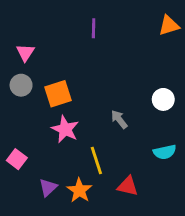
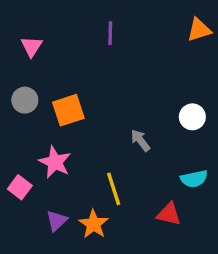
pink triangle: (25, 52) -> (32, 46), moved
pink star: (65, 129) -> (55, 162), moved
red triangle: (128, 186) -> (169, 214), moved

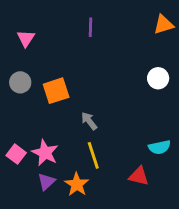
white circle: (192, 117) -> (158, 78), moved
gray arrow: (140, 140) -> (89, 121), moved
pink star: (55, 162) -> (45, 153), moved

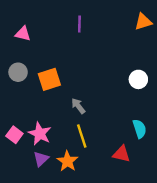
pink triangle: (26, 38) -> (23, 34), turned -49
white circle: (158, 78) -> (138, 79), moved
cyan semicircle: (159, 147) -> (140, 129), turned -96

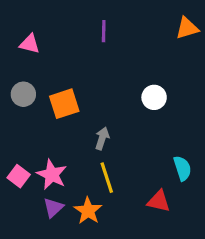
white circle: (138, 79) -> (154, 97), moved
gray arrow: (78, 106) -> (102, 138), turned 56

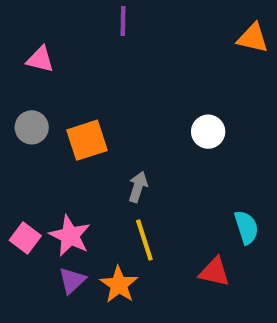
orange triangle: (187, 28) -> (253, 38), turned 30
purple line: (104, 31) -> (123, 21), moved

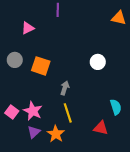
pink triangle: (40, 59) -> (28, 28), moved, turned -40
orange square: (87, 140) -> (41, 66), turned 36

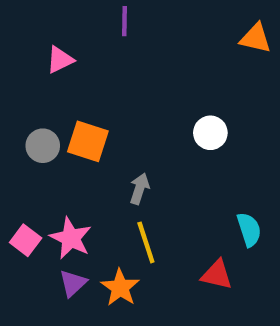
gray circle: (15, 60) -> (43, 146), moved

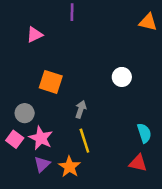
gray circle: (43, 146) -> (25, 113), moved
red triangle: (217, 275) -> (138, 163), moved

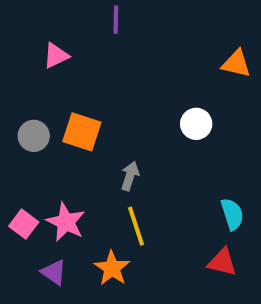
orange triangle: (148, 22) -> (236, 64), moved
gray circle: (25, 113) -> (34, 136), moved
purple triangle: (42, 164) -> (54, 272), moved, turned -42

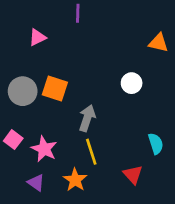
gray circle: (34, 136) -> (23, 91), size x1.4
gray arrow: (130, 176) -> (87, 118), size x1.4
pink square: (24, 224) -> (13, 140), moved
red triangle: (222, 262) -> (133, 175), moved, turned 35

